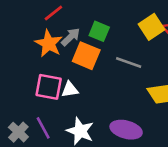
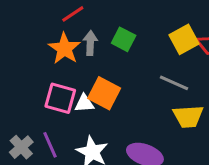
gray arrow: (71, 37) -> (90, 43), turned -48
orange square: (86, 56) -> (104, 93), moved
gray line: (129, 62) -> (174, 83), moved

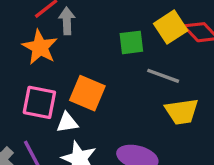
green square: (124, 39) -> (131, 42), moved, turned -30
gray arrow: (90, 43) -> (67, 21), moved
white triangle: (84, 103) -> (67, 123), moved

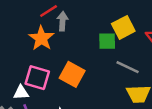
yellow square: (171, 27) -> (123, 27), moved
white triangle: (67, 123) -> (21, 92), moved

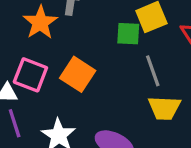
gray line: (128, 67) -> (153, 71), turned 40

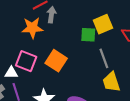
orange star: (40, 23) -> (32, 28), turned 30
yellow trapezoid: (164, 108) -> (111, 82), turned 70

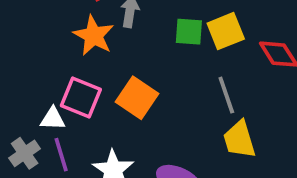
orange star: (32, 28) -> (94, 36), turned 30
green square: (88, 35) -> (189, 32), moved

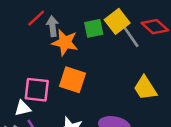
orange star: (94, 36) -> (65, 42), moved
gray line: (226, 95) -> (131, 36), moved

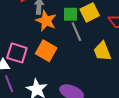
gray line: (131, 36) -> (76, 32), moved
yellow trapezoid: (145, 88) -> (102, 51), moved

